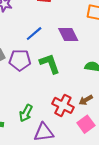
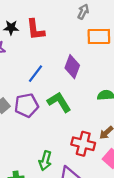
purple diamond: (68, 35) -> (72, 67), turned 60

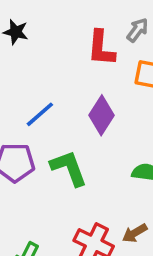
red L-shape: (35, 30) -> (101, 48), moved

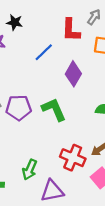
blue line: (40, 114) -> (44, 52), moved

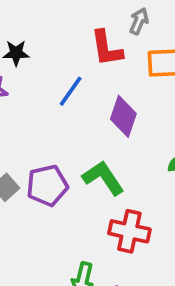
red cross: (73, 158) -> (129, 231), moved

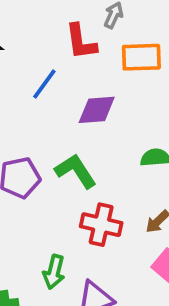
purple diamond: (123, 116) -> (97, 110), turned 66

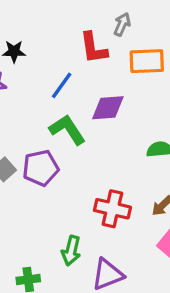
green L-shape: (76, 171) -> (67, 130), moved

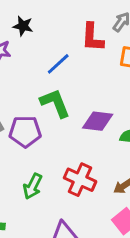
purple diamond: (108, 108) -> (98, 121), moved
green arrow: (71, 251) -> (33, 186), moved

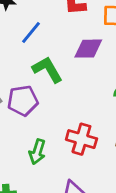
blue line: (58, 64) -> (31, 33), moved
purple diamond: (98, 121) -> (88, 49), moved

